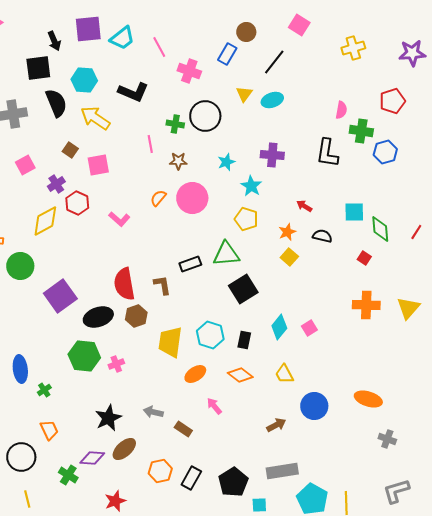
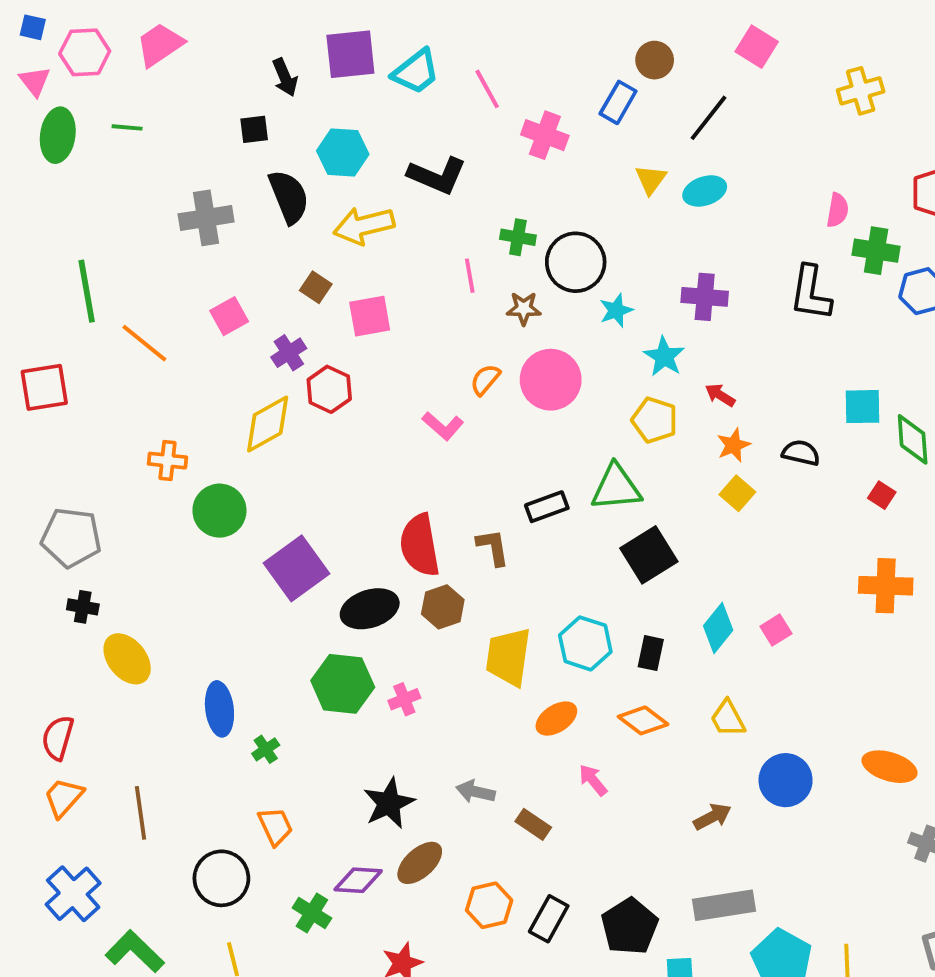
black square: (38, 68) -> (254, 129), size x0.6
black circle: (205, 116) -> (576, 262), moved
yellow arrow: (95, 118) -> (364, 226), turned -48
red arrow: (304, 206) -> (720, 395), moved
pink L-shape: (119, 219) -> (443, 426), moved

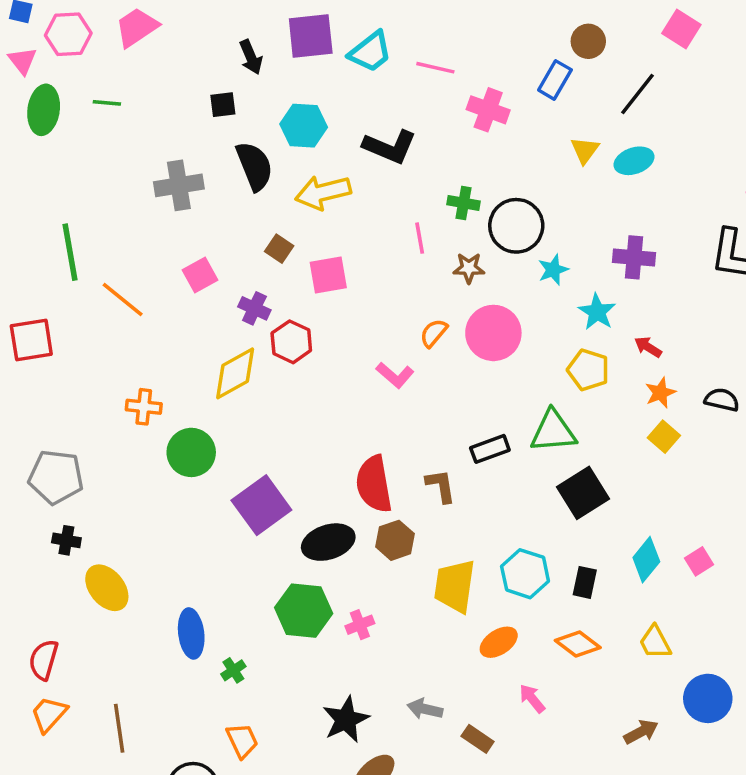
pink line: (487, 89) -> (435, 68), turned -48
purple cross: (289, 353) -> (254, 308), turned -32

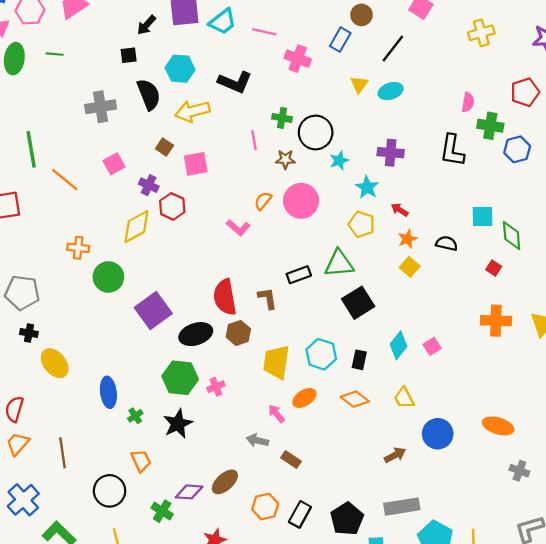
black arrow: (251, 57) -> (146, 25), turned 65
pink arrow: (532, 698) -> (276, 414), moved
black star: (346, 720) -> (178, 424), moved

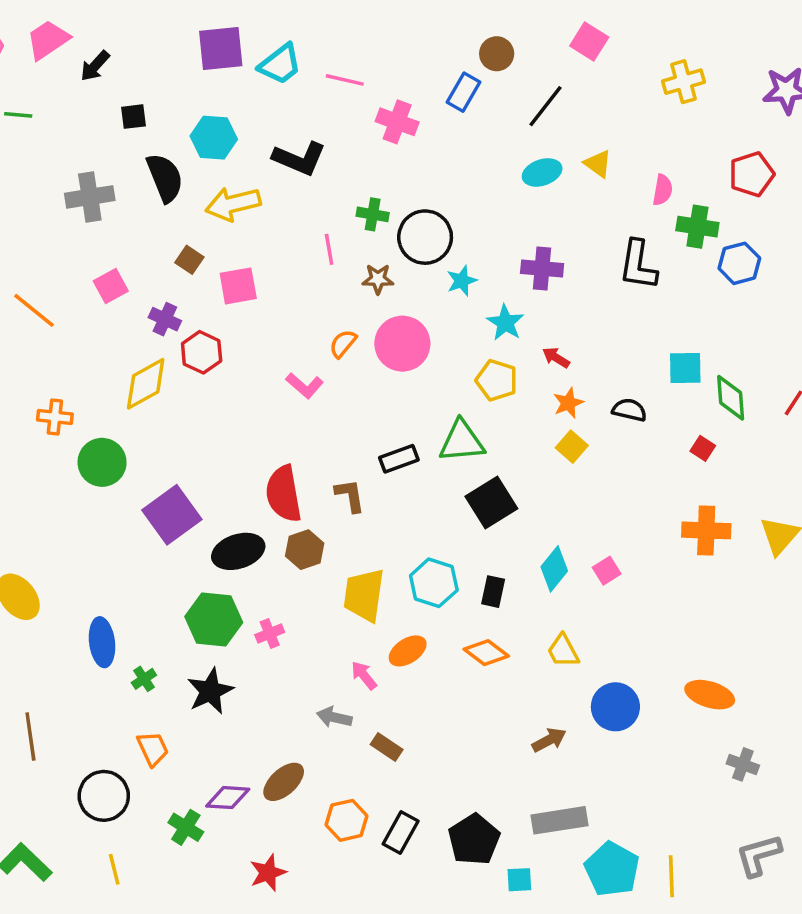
black arrow: (146, 25) -> (95, 66), moved
yellow triangle: (359, 84) -> (598, 164), moved, turned -30

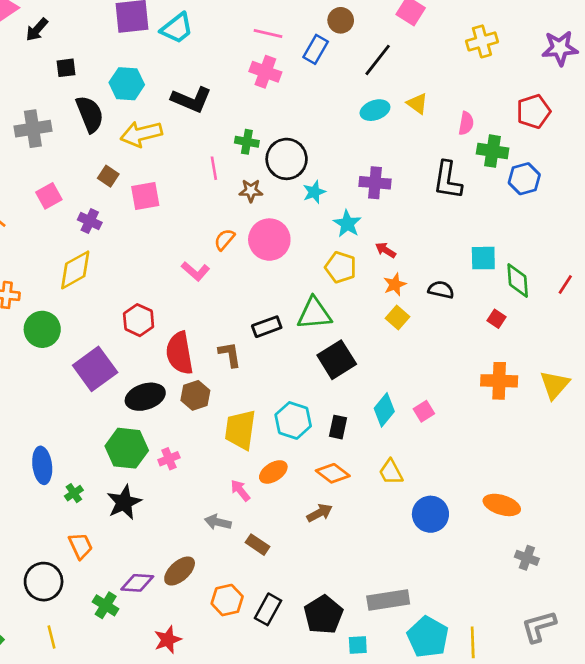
pink line: (345, 80) -> (268, 34), moved
red hexagon: (202, 352) -> (139, 320), moved
brown arrow: (549, 740) -> (320, 513), moved

